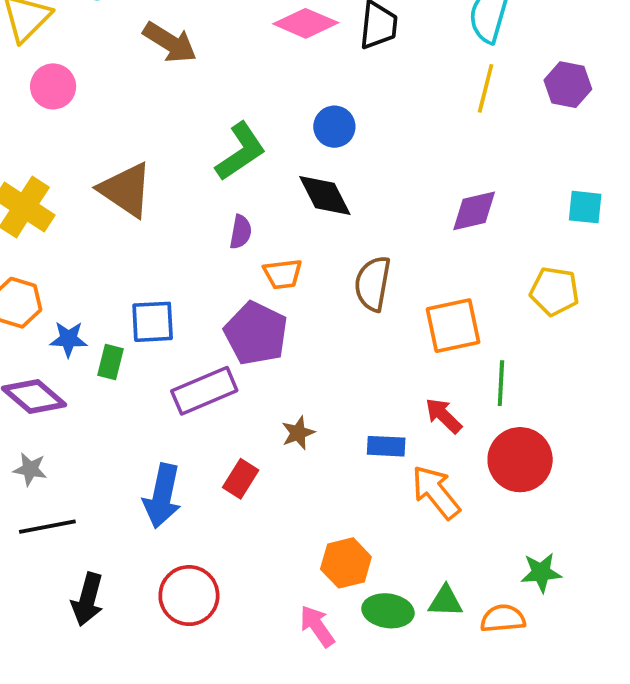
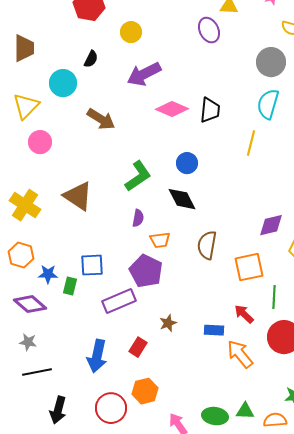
yellow line: (486, 88) -> (251, 143), moved
purple diamond: (474, 211) -> (271, 225), moved
orange hexagon: (346, 563) -> (145, 391), moved

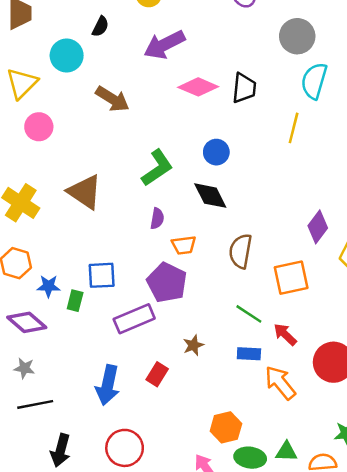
gray circle: (271, 62) -> (297, 36), moved
purple diamond: (271, 225) -> (318, 227), turned -40
green line: (274, 297) -> (249, 314), moved, turned -60
orange hexagon: (145, 391) -> (226, 427), moved

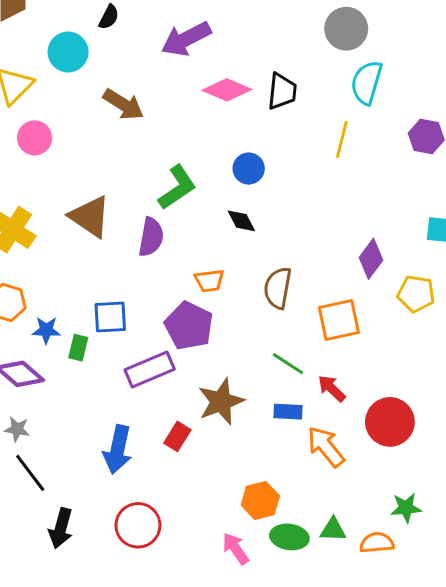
black diamond: (210, 196) -> (241, 221), size x0.7
purple semicircle: (157, 219) -> (151, 237), moved, size x1.5
brown star: (193, 345) -> (221, 402), size x1.8
black line: (35, 404) -> (30, 473), turned 64

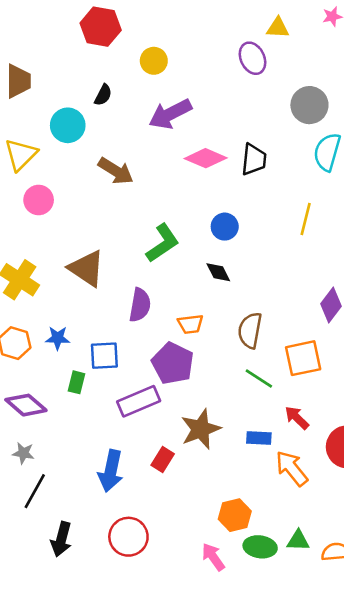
yellow line: (342, 139) -> (306, 219), moved
purple semicircle: (151, 237) -> (140, 305), moved
blue star: (46, 330) -> (58, 338), moved
green line: (288, 364) -> (259, 378), moved
black line: (30, 473) -> (35, 491), turned 66

